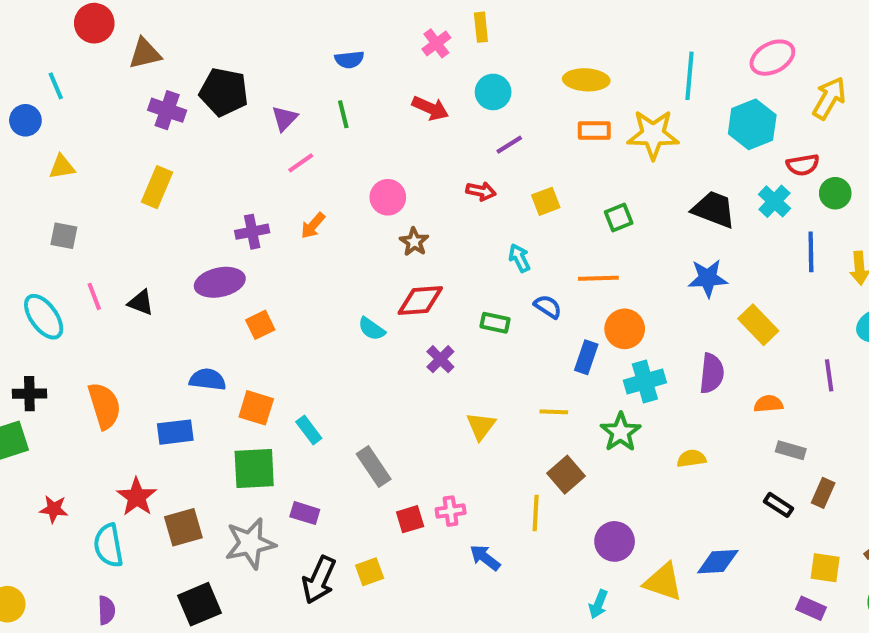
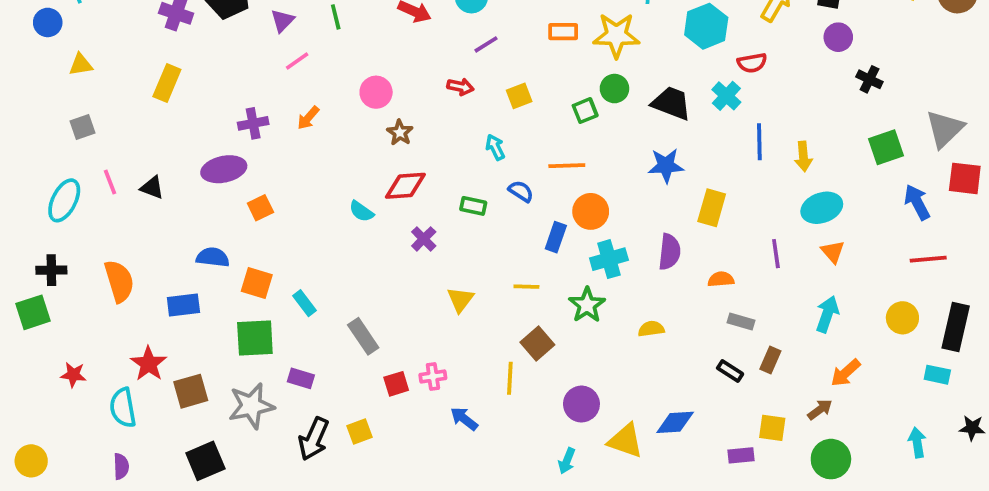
green circle: (835, 193) -> (614, 89), moved
gray square: (64, 236) -> (83, 127), turned -30
cyan ellipse: (44, 317) -> (64, 200), turned 63
yellow rectangle: (758, 325) -> (712, 208), turned 60
purple rectangle: (811, 608) -> (741, 455), moved, turned -30

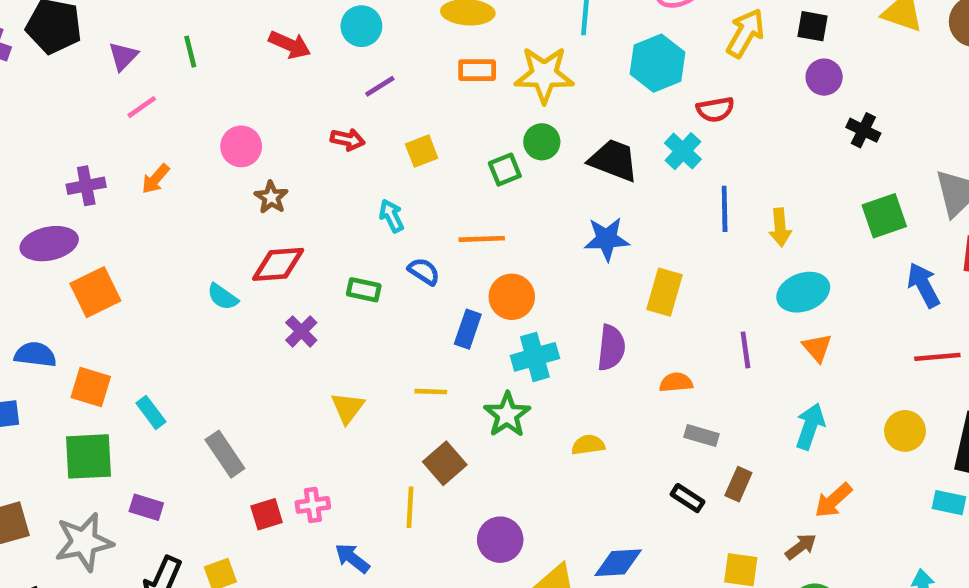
orange square: (260, 208) -> (95, 292), size x1.5

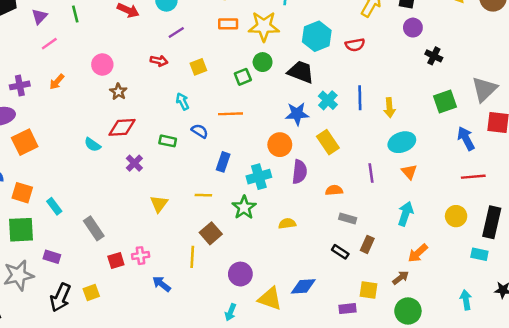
cyan hexagon: (657, 63) -> (317, 36), moved
cyan cross: (683, 151) -> (328, 100), moved
yellow rectangle: (664, 292) -> (328, 142), turned -50
orange circle: (512, 297) -> (280, 145), moved

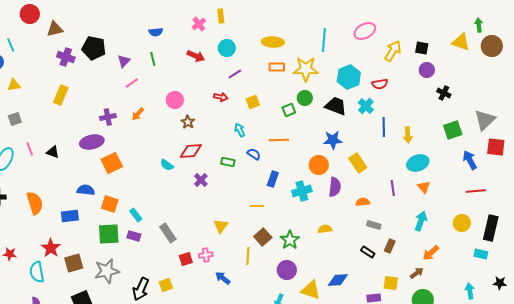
cyan cross: (328, 100) -> (366, 106), moved
yellow triangle: (159, 204) -> (221, 226), moved
green star: (244, 207) -> (290, 240), moved
purple rectangle: (52, 257) -> (134, 236), moved

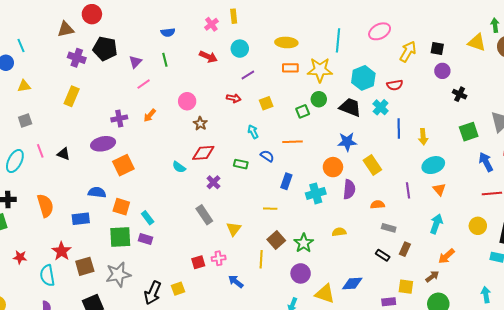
red circle: (30, 14) -> (92, 14), moved
gray rectangle: (168, 233) -> (204, 215), moved

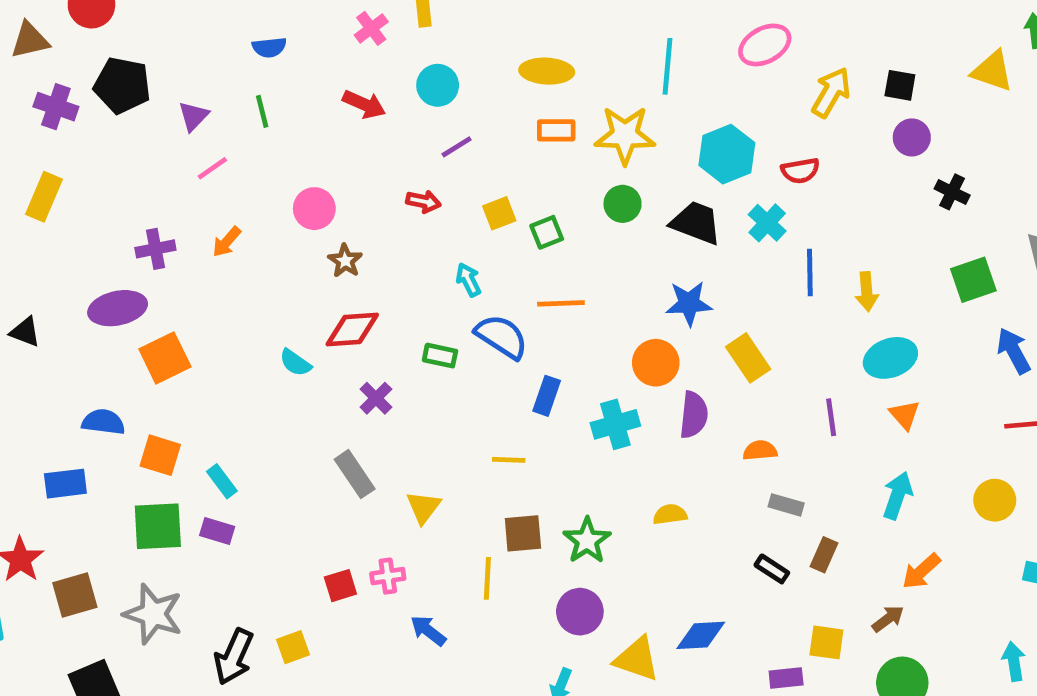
green square: (303, 111) -> (547, 232), moved
blue semicircle: (267, 156) -> (502, 337), size x1.6
brown square: (276, 240) -> (523, 533), turned 36
gray star: (118, 274) -> (153, 614), turned 30

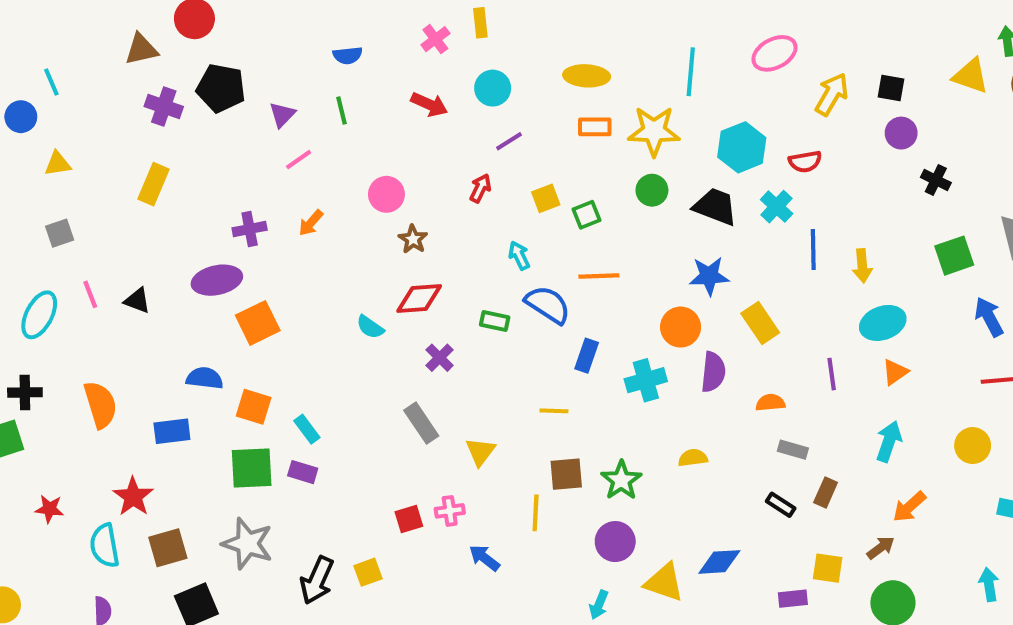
red arrow: (423, 201) -> (480, 188), turned -76
orange triangle: (905, 415) -> (895, 372), turned 36
brown square: (75, 595) -> (168, 548), moved

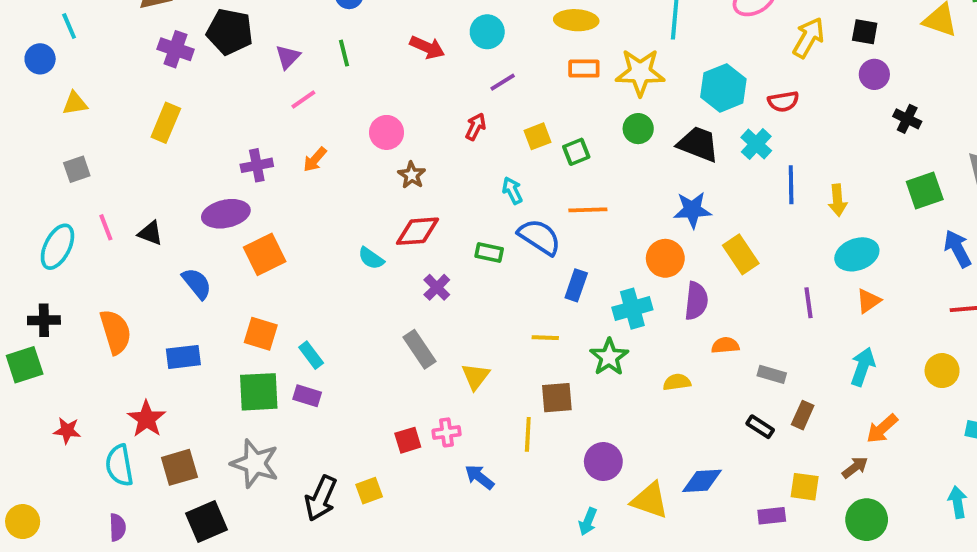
blue semicircle: (205, 378) -> (197, 283), moved, turned 44
orange semicircle: (770, 403) -> (725, 345), moved
green star: (621, 480) -> (609, 357), moved

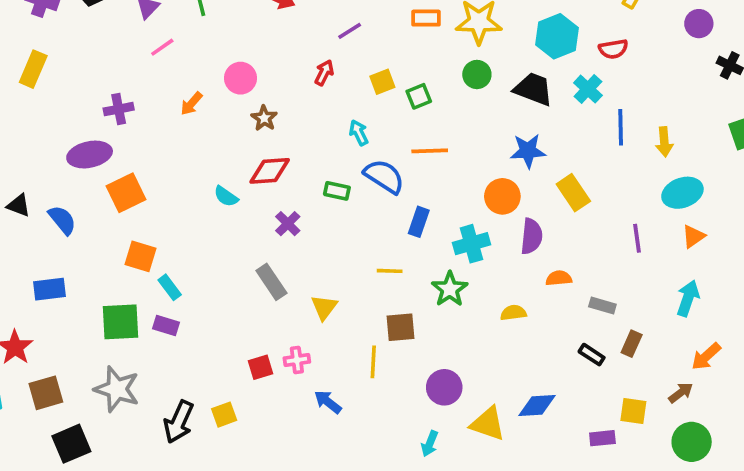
orange arrow: (315, 160) -> (191, 104), moved
black triangle: (150, 233) -> (19, 205), moved
orange square: (261, 334) -> (140, 256), moved

